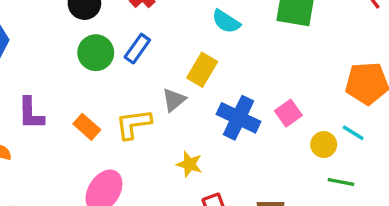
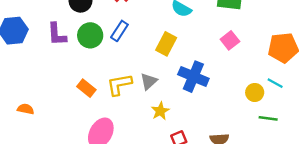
gray triangle: (174, 100) -> (149, 81), moved
purple L-shape: (31, 113) -> (57, 34), moved
pink square: (288, 113) -> (230, 40), moved
yellow star: (189, 164) -> (160, 111), turned 30

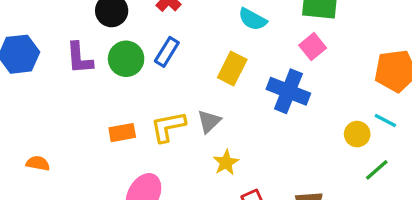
pink square: (230, 40) -> (313, 47), moved
blue cross: (193, 77) -> (288, 91), moved
orange rectangle: (86, 88) -> (122, 133), turned -48
green line: (268, 118) -> (377, 170), turned -48

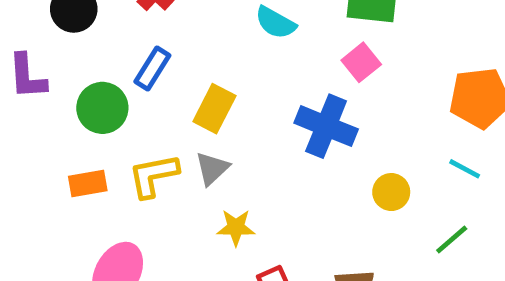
green circle: (126, 59) -> (102, 108), moved
yellow rectangle: (232, 68) -> (214, 109), moved
yellow circle: (357, 134) -> (391, 192), moved
yellow star: (226, 163) -> (236, 227), turned 30

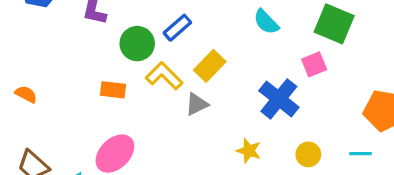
cyan line: (465, 169) -> (360, 154), turned -45
yellow L-shape: (153, 176) -> (164, 76), moved, turned 39
yellow star: (236, 227) -> (249, 151), moved

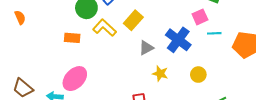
orange semicircle: (26, 94) -> (20, 17), moved, turned 40
gray triangle: (197, 104) -> (146, 48), moved
cyan line: (360, 154) -> (214, 33), moved

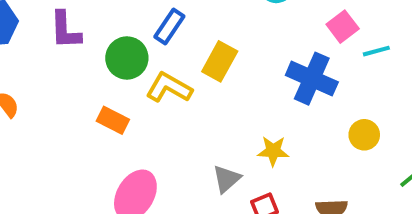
orange rectangle: (72, 38) -> (113, 120), turned 35
gray triangle: (146, 48) -> (226, 179), moved
yellow star: (160, 74) -> (273, 151), moved

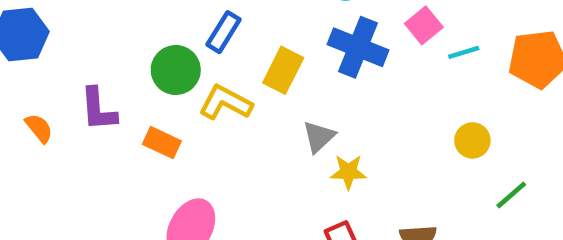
purple L-shape: (65, 30) -> (98, 109), moved
blue cross: (312, 79) -> (358, 47), moved
yellow circle: (364, 135) -> (472, 140), moved
gray triangle: (226, 179) -> (319, 137), moved

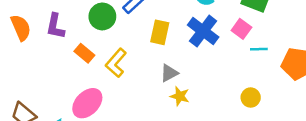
pink square: (424, 25) -> (241, 29), turned -30
yellow rectangle: (283, 70) -> (160, 32), turned -30
yellow L-shape: (225, 103) -> (116, 63), moved, turned -92
orange semicircle: (39, 128) -> (21, 28), size x1.5

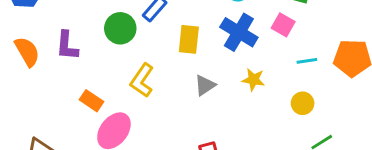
cyan line: (259, 49) -> (307, 61), moved
orange rectangle: (84, 53) -> (91, 101), moved
yellow star: (180, 96) -> (253, 80), moved

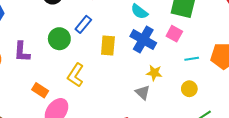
gray triangle: (205, 85) -> (143, 92), moved, turned -42

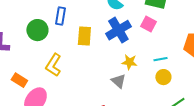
blue rectangle: (83, 24) -> (60, 16), turned -30
blue cross: (143, 40) -> (118, 30), turned 30
cyan line: (192, 59) -> (160, 59), moved

